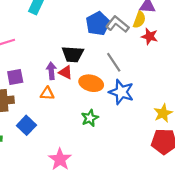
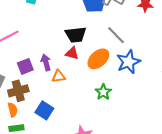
purple arrow: (51, 71) -> (46, 62), moved
orange ellipse: (91, 83) -> (98, 59), turned -45
blue star: (121, 92) -> (128, 62), turned -30

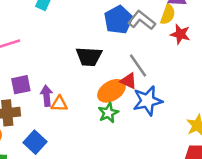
red triangle: (72, 53) -> (129, 81), moved
purple arrow: (46, 62) -> (47, 96), moved
green star: (103, 92) -> (108, 113), moved

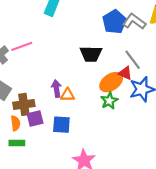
purple square: (21, 85) -> (35, 118), moved
blue square: (35, 142) -> (61, 125), moved, turned -36

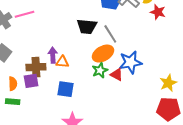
gray line: (133, 60) -> (110, 34), moved
red triangle: (125, 73) -> (117, 74), moved
brown cross: (24, 104) -> (36, 67), moved
blue square: (61, 125) -> (66, 89), moved

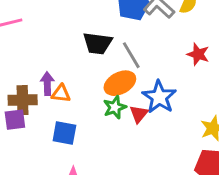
red star: (158, 12) -> (198, 54), moved
blue star: (130, 62) -> (159, 97), turned -30
red triangle: (117, 74) -> (139, 114), turned 40

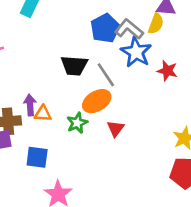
blue star: (159, 97) -> (136, 52), moved
green star: (115, 107) -> (77, 123), moved
blue square: (64, 133) -> (37, 157), moved

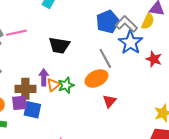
black trapezoid: (74, 66) -> (59, 45), moved
orange triangle: (43, 113) -> (53, 85), turned -48
green star: (77, 123) -> (66, 85), moved
blue square: (37, 157) -> (32, 110), moved

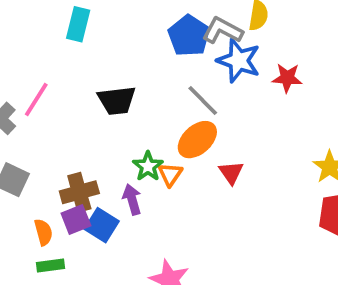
pink line: (16, 33) -> (36, 100), turned -30
purple arrow: (44, 77) -> (132, 199), moved
orange triangle: (53, 85) -> (170, 174), moved
blue square: (32, 110) -> (102, 225), turned 36

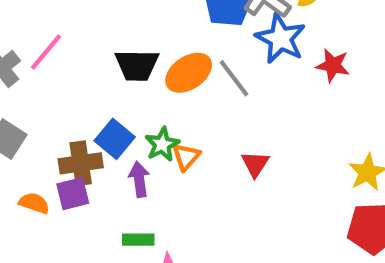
orange ellipse: (197, 140) -> (189, 73), moved
blue square: (102, 225) -> (115, 139), moved
orange semicircle: (43, 232) -> (34, 203), turned -64
green rectangle: (51, 266) -> (138, 240), moved

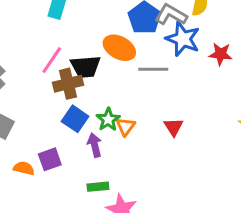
pink line: (46, 52) -> (52, 60), moved
orange ellipse: (189, 73) -> (119, 48), moved, turned 68
gray line: (234, 78) -> (153, 69), turned -48
brown cross: (81, 163) -> (68, 84), moved

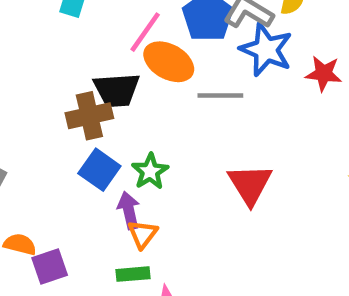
pink line: (52, 60) -> (145, 32), moved
orange triangle: (125, 127) -> (143, 234), moved
red triangle: (173, 127) -> (250, 184), size x1.5
purple square: (50, 159) -> (50, 266), moved

